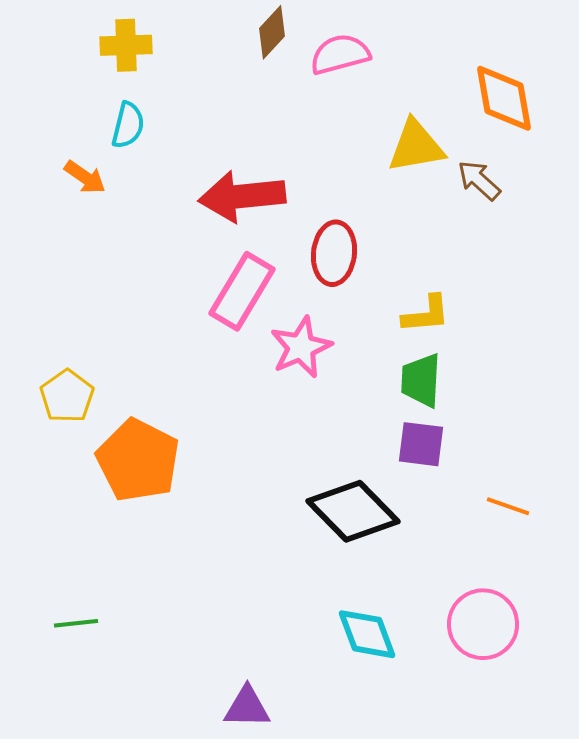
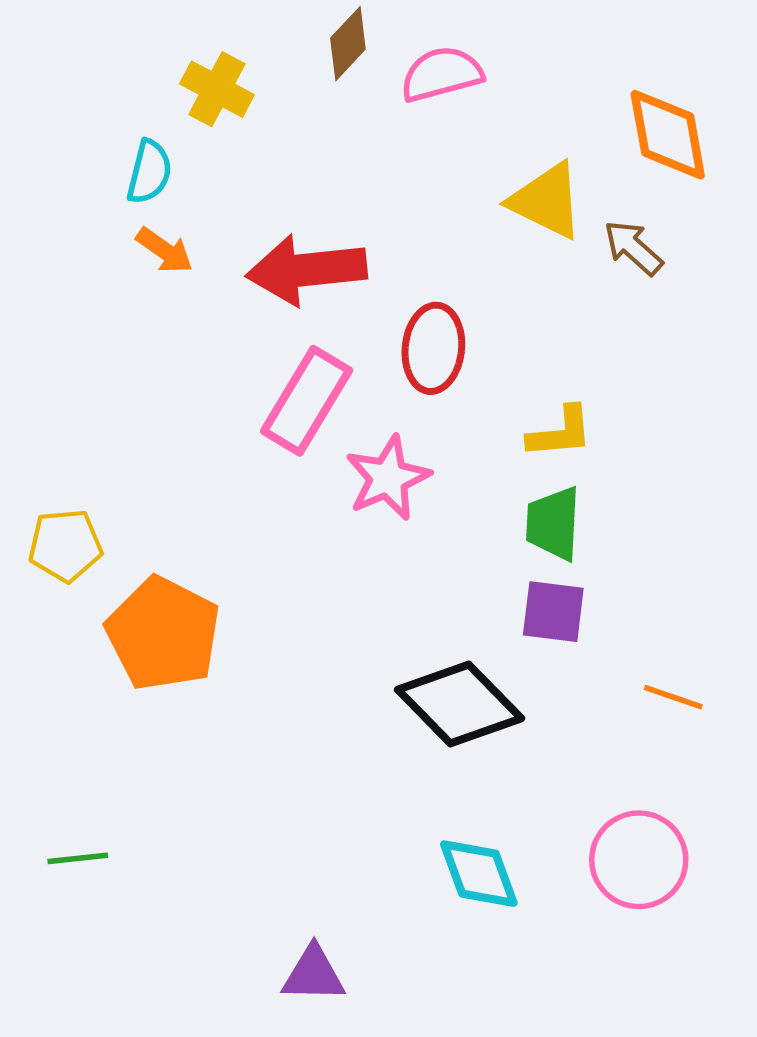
yellow cross: (126, 45) -> (217, 89), moved, turned 30
yellow triangle: (416, 146) -> (546, 201), turned 36
orange arrow: (85, 177) -> (165, 250), moved
yellow pentagon: (67, 396) -> (65, 545), turned 30

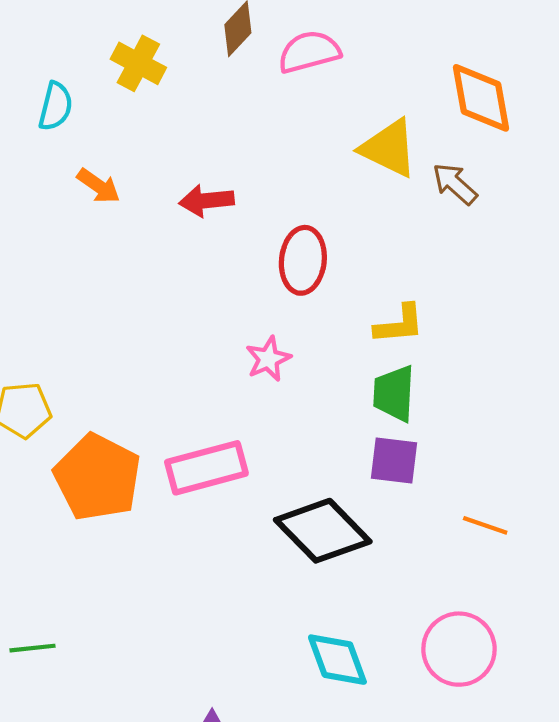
cyan semicircle: (149, 172) -> (56, 106), moved
red arrow: (307, 270) -> (206, 201), size x0.6
pink rectangle: (307, 401) -> (206, 468), moved, turned 44
pink star: (388, 478) -> (268, 359), size x0.7

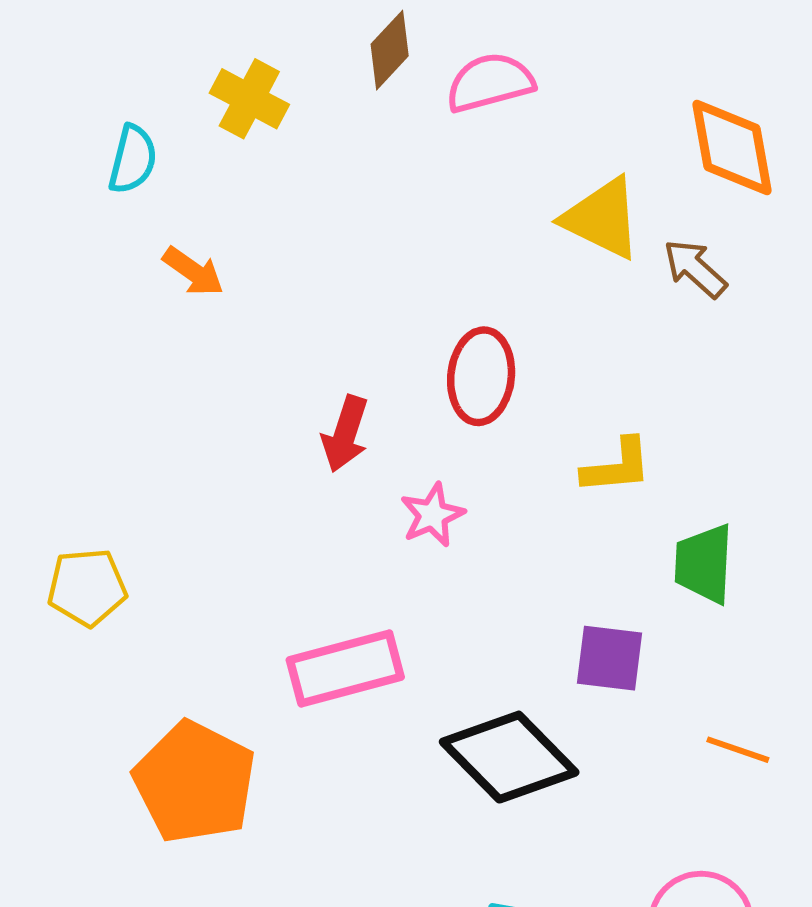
red arrow: (206, 201) -> (345, 434), moved, turned -66
green trapezoid: (394, 393) -> (704, 564), moved
orange pentagon: (97, 477) -> (195, 782), moved

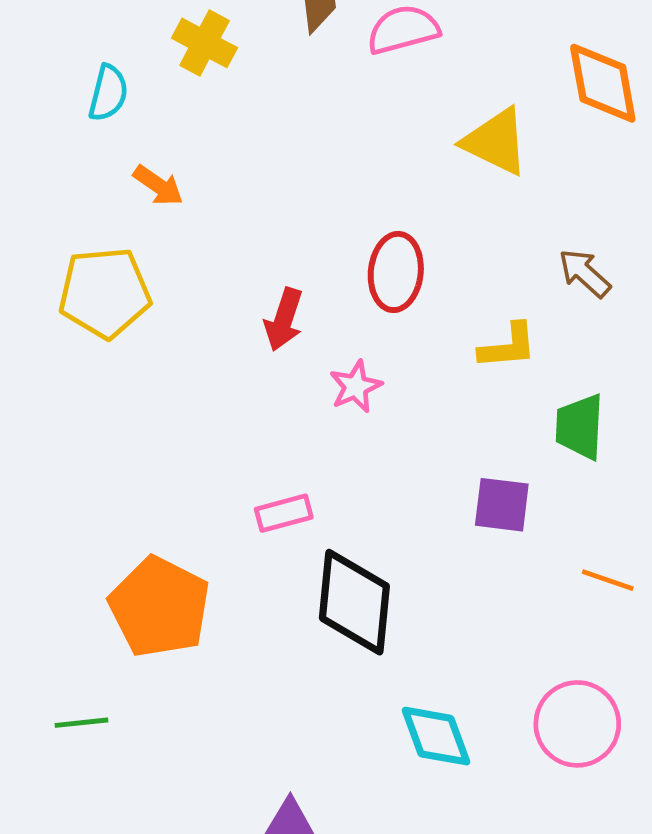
brown arrow: (695, 268) -> (585, 273), moved
yellow pentagon: (87, 587) -> (105, 293), moved, size x1.4
pink rectangle: (345, 668) -> (284, 513), size x0.6
black diamond: (509, 757) -> (354, 602), moved, turned 50

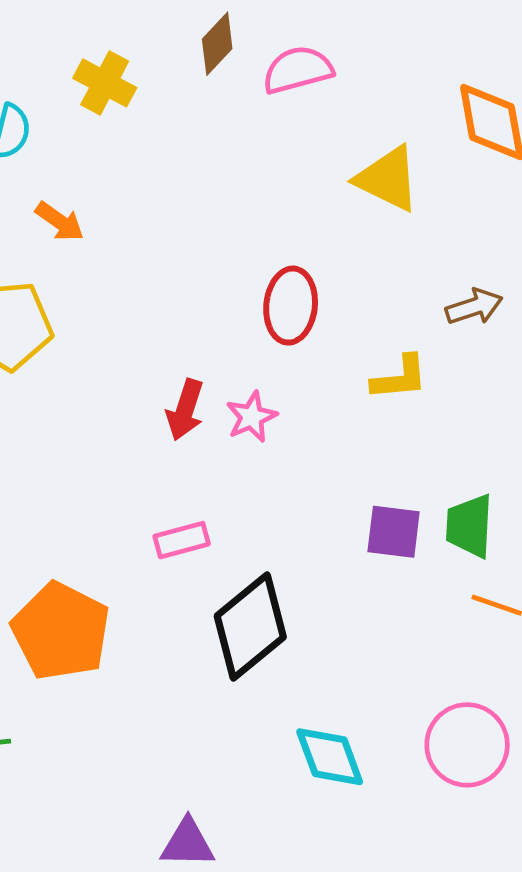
brown arrow: (585, 273) -> (474, 307), turned 120
red arrow: (284, 319) -> (185, 410), moved
green trapezoid: (580, 427) -> (469, 526), moved
black diamond: (354, 602) -> (250, 626), turned 45

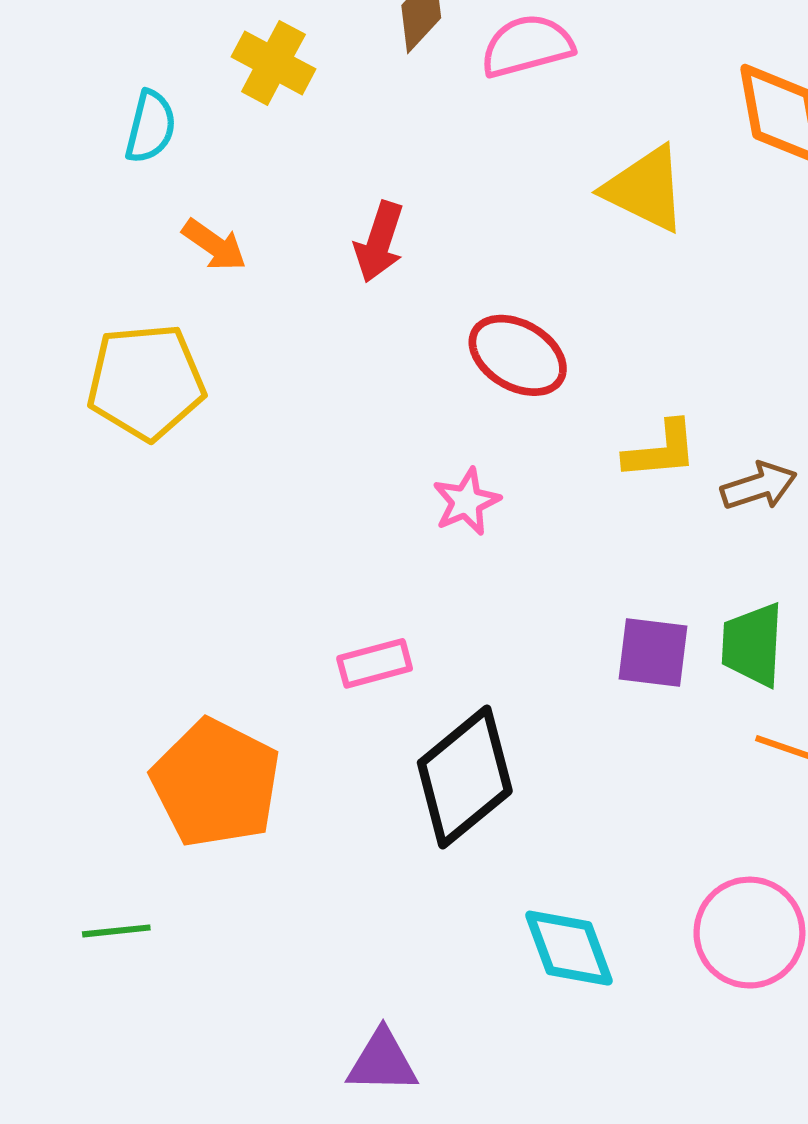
red ellipse: (291, 306) -> (518, 355), turned -66
brown arrow: (474, 307) -> (759, 486), moved
red arrow: (185, 410) -> (379, 242), moved

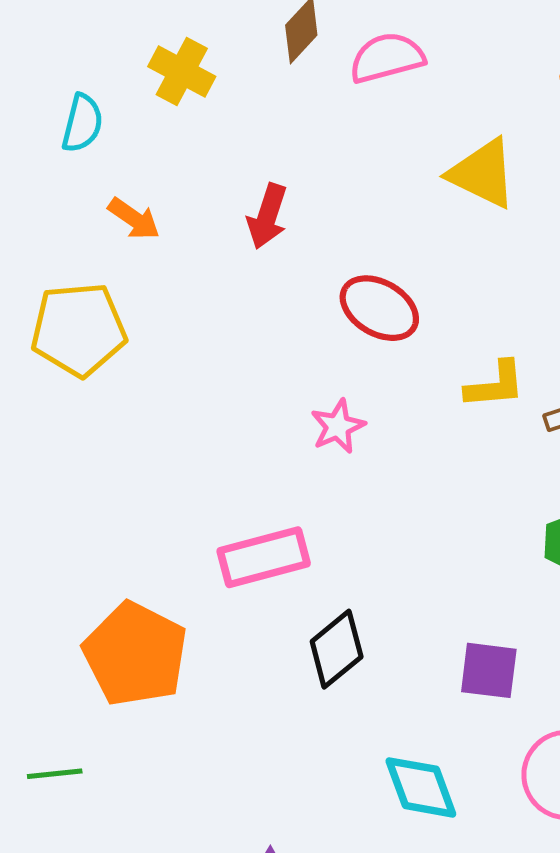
purple square: (653, 653) -> (489, 670), moved
pink rectangle: (375, 663) -> (264, 557), size x1.5
black diamond: (465, 777) -> (337, 649), size x0.7

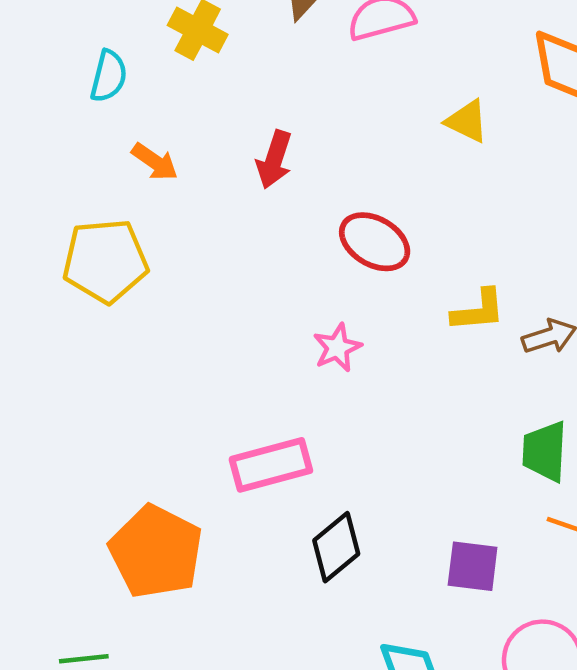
yellow triangle: (483, 173) -> (467, 121), size x0.7

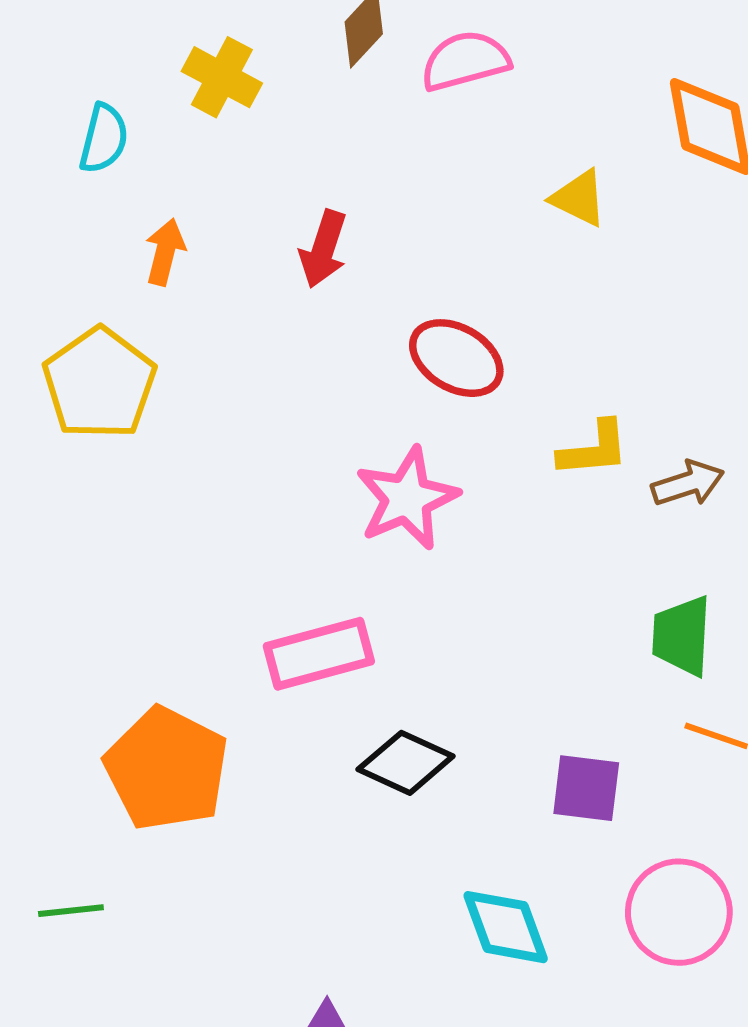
orange arrow: (155, 162) -> (165, 252), turned -111
yellow pentagon: (105, 261) -> (99, 383), turned -30
pink star: (337, 348) -> (407, 498), size x1.6
black diamond: (336, 547) -> (406, 763), turned 64

